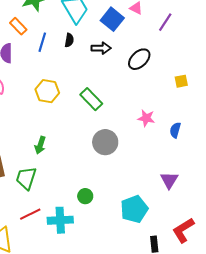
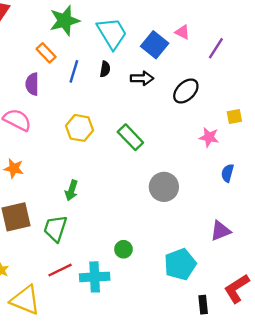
pink star: (146, 118) -> (209, 137), moved
gray circle: (105, 142) -> (164, 187), moved
purple triangle: (169, 180) -> (221, 231), turned 36

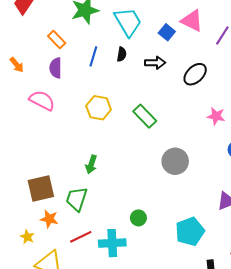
pink triangle: (182, 32) -> (192, 21), size x1.6
blue square: (155, 45) -> (167, 32), size x0.7
orange rectangle: (46, 53) -> (57, 40), moved
orange star: (14, 168) -> (49, 219), moved

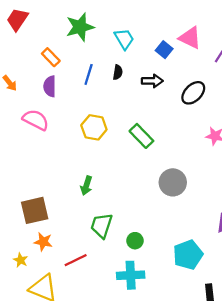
cyan trapezoid: (128, 22) -> (124, 39), size x0.7
green trapezoid: (77, 199) -> (102, 226), moved
cyan cross: (112, 243) -> (131, 275), moved

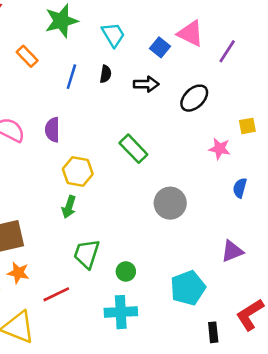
purple semicircle: (50, 86) -> (52, 130), moved
yellow hexagon: (94, 127) -> (78, 171), moved

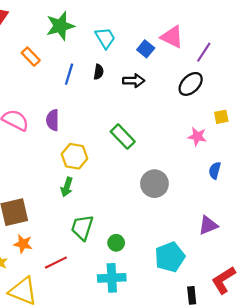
black ellipse: (194, 98) -> (191, 84), moved

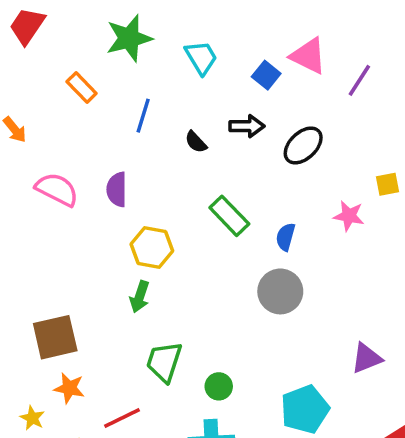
black semicircle: (99, 72) -> (196, 142), moved, turned 128
black ellipse: (191, 84) -> (303, 145), moved
blue semicircle: (215, 170) -> (286, 237), moved

